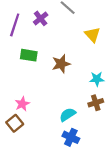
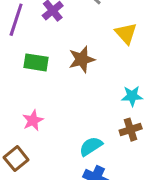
brown star: (61, 64) -> (82, 59), moved
pink star: (22, 104) -> (33, 120), moved

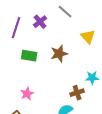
brown cross: (131, 130) -> (77, 93), moved

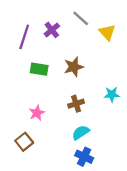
yellow triangle: (88, 37) -> (107, 32), moved
brown cross: (77, 93) -> (76, 104), moved

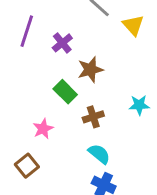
purple cross: (52, 30) -> (62, 43), moved
green rectangle: (39, 69) -> (65, 92), moved, turned 36
cyan semicircle: (81, 132) -> (99, 154), turned 72

